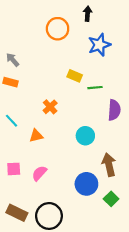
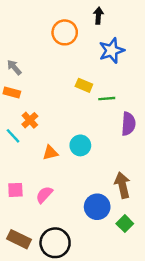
orange cross: (50, 107) -> (30, 120), moved
orange triangle: (36, 136) -> (50, 153), moved
cyan circle: (85, 136) -> (80, 145), moved

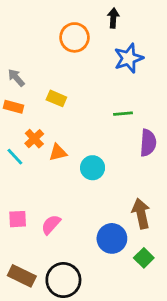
yellow rectangle: (84, 85) -> (56, 98), moved
orange triangle: (50, 153) -> (58, 152), moved

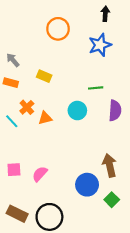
black arrow: (113, 18) -> (105, 14), moved
cyan circle: (93, 168) -> (77, 111), moved

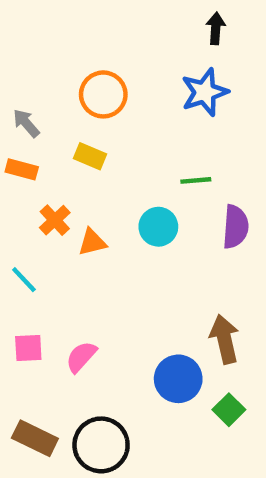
orange circle: (58, 29) -> (103, 94), moved
cyan line: (12, 121) -> (24, 280), moved

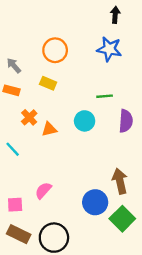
blue star: (205, 92) -> (109, 49), turned 30
pink square: (28, 348) -> (15, 205), moved
green square: (229, 410) -> (122, 219), size x1.5

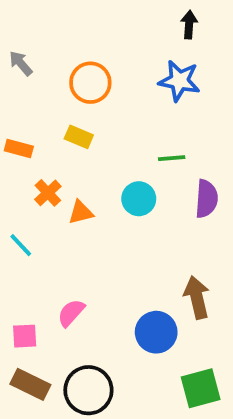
gray arrow: (14, 66) -> (21, 63), moved
green square: (122, 219) -> (201, 388), moved, turned 30

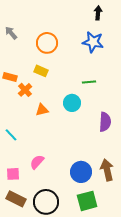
orange cross: (48, 193) -> (25, 90), moved
purple semicircle: (206, 199) -> (105, 122), moved
cyan line: (21, 245) -> (11, 135), moved
brown arrow: (197, 297) -> (107, 170), moved
green square: (201, 388) -> (87, 201), moved

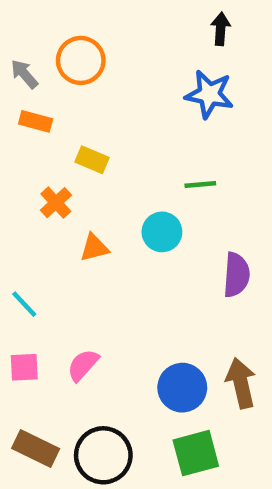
orange circle: (47, 43) -> (81, 60), moved
orange rectangle: (10, 77) -> (36, 121), moved
pink square: (13, 174) -> (24, 367), moved

